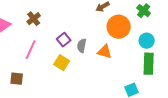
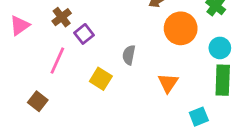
purple square: (64, 40) -> (84, 34), moved
orange triangle: (105, 52) -> (168, 83), moved, turned 49
brown square: (17, 79) -> (38, 101), turned 32

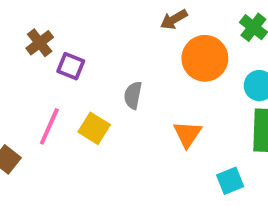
purple square: (84, 34) -> (71, 66), turned -30
pink line: (57, 61) -> (49, 126), moved

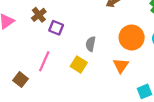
orange circle: (205, 58) -> (132, 37), moved
yellow square: (94, 128) -> (79, 64), moved

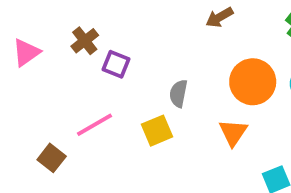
pink line: (44, 61) -> (95, 125), turned 36
yellow square: (79, 64) -> (157, 131), turned 35

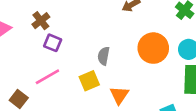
purple square: (116, 64) -> (53, 43), moved
orange triangle: (233, 133) -> (119, 95), moved

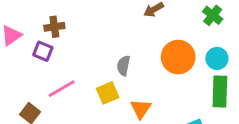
brown cross: (41, 21) -> (54, 27), turned 30
purple square: (53, 43) -> (43, 51), moved

